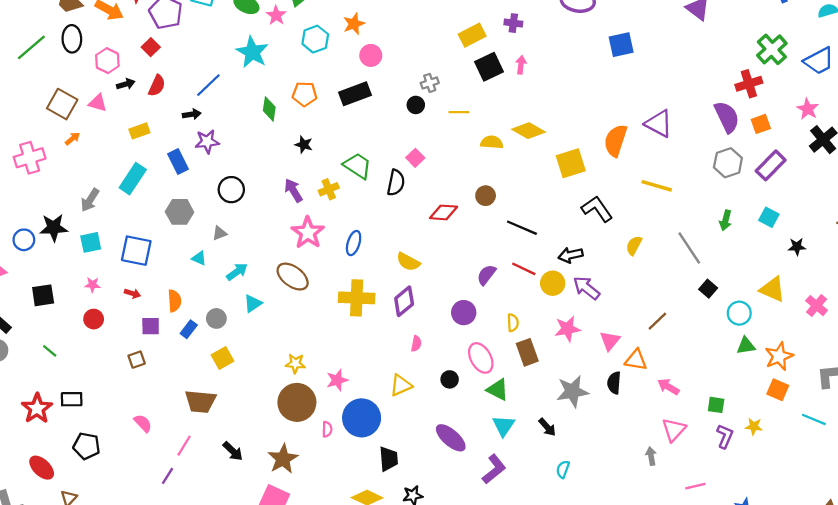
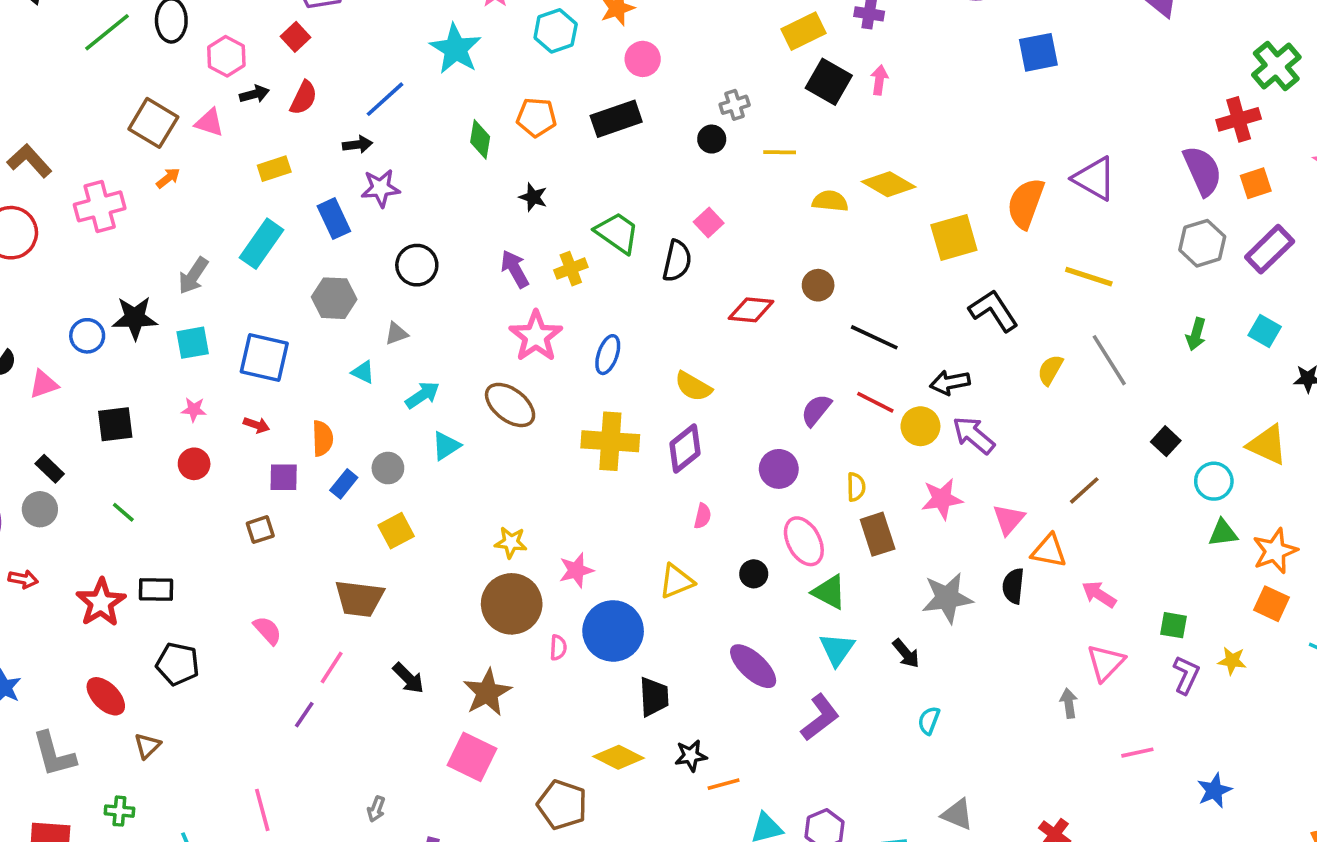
black square: (489, 67) -> (829, 82), turned -36
gray line: (689, 248) -> (1109, 360), moved

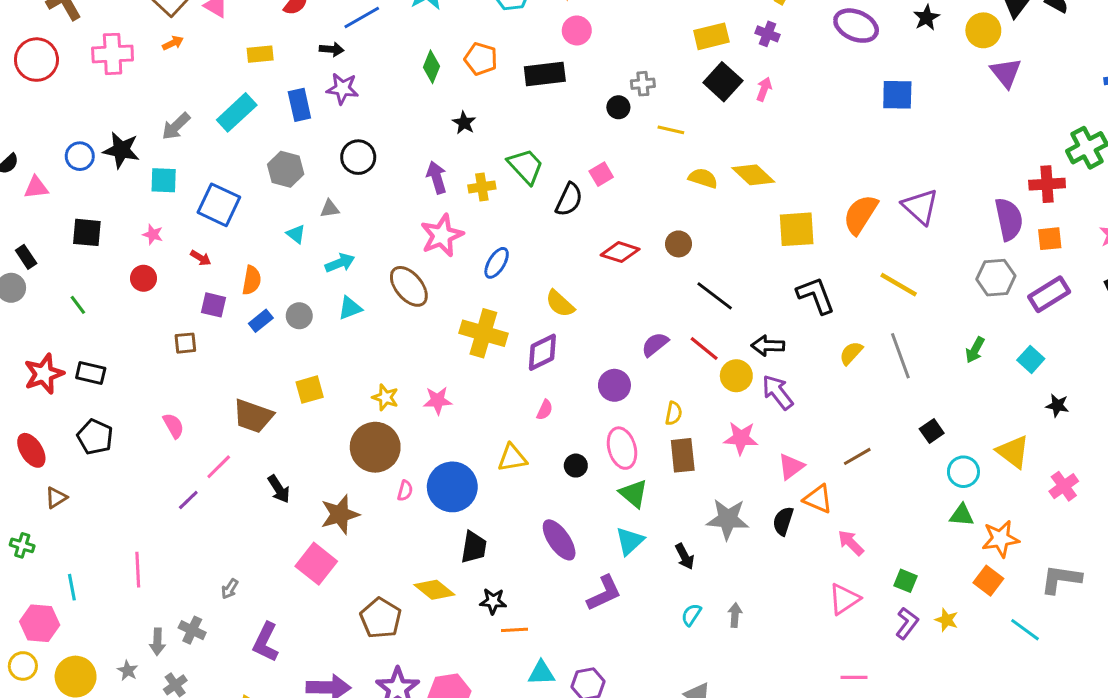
yellow square: (396, 531) -> (310, 390), moved
pink star: (576, 570) -> (438, 400), moved
gray arrow: (1069, 703) -> (735, 615), moved

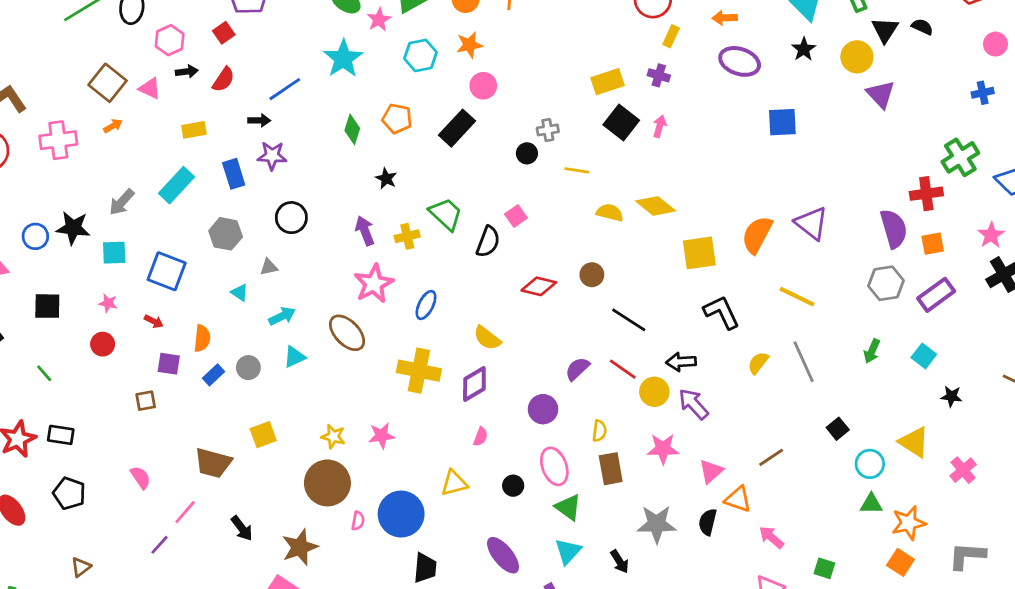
black rectangle: (545, 74) -> (457, 128), turned -36
brown triangle: (56, 498) -> (81, 567), moved

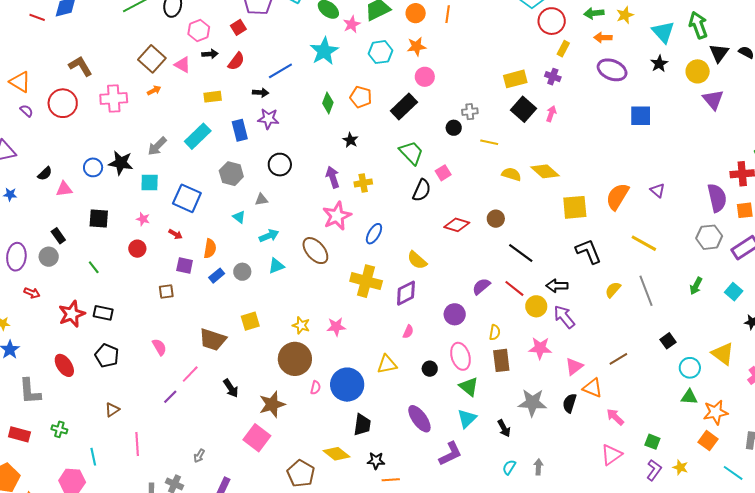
green trapezoid: (446, 214) -> (411, 153), moved
purple triangle: (811, 223) -> (658, 190), size x0.6

